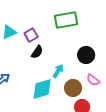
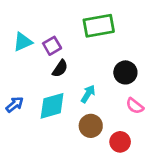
brown circle: (73, 88) -> (91, 126), moved
cyan diamond: (42, 89) -> (52, 106), moved

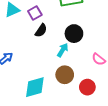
black circle: (125, 72) -> (74, 34), moved
cyan diamond: (52, 106) -> (35, 87), moved

